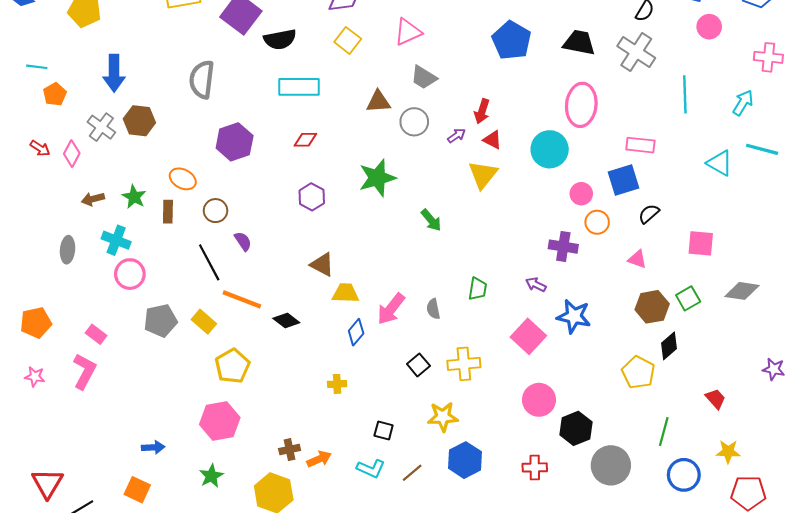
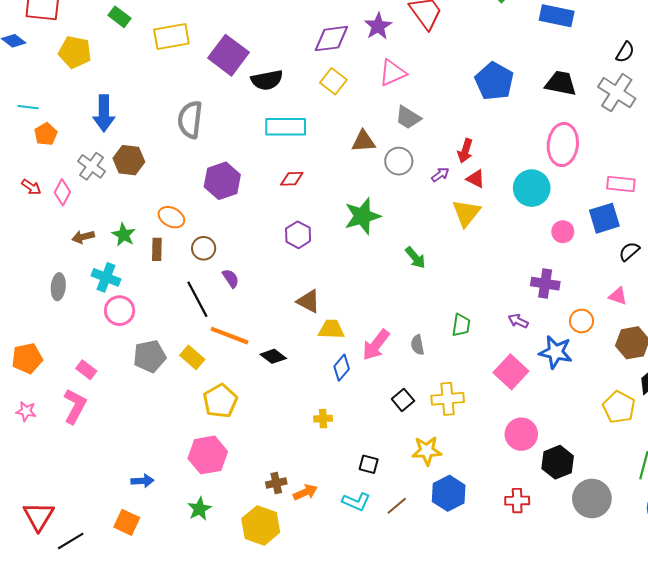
orange circle: (597, 222) -> (582, 321), moved

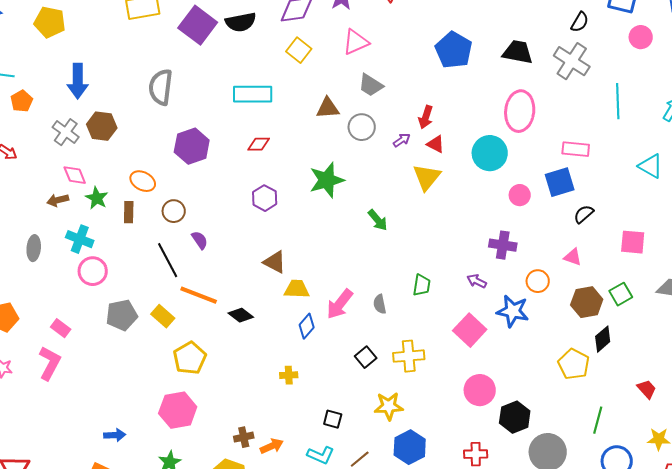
black semicircle: (267, 80) -> (241, 22), moved
pink diamond: (62, 192) -> (75, 175), moved, turned -50

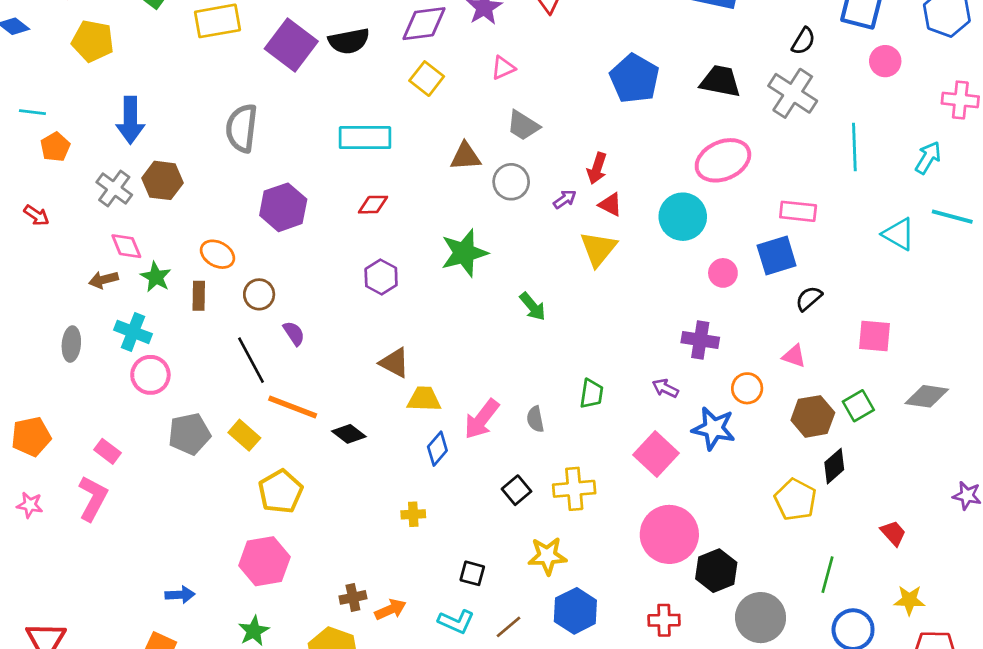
pink triangle: (356, 42) -> (503, 68), size x0.7
pink ellipse: (520, 111) -> (723, 160), turned 60
pink circle: (480, 390) -> (669, 534), size x1.4

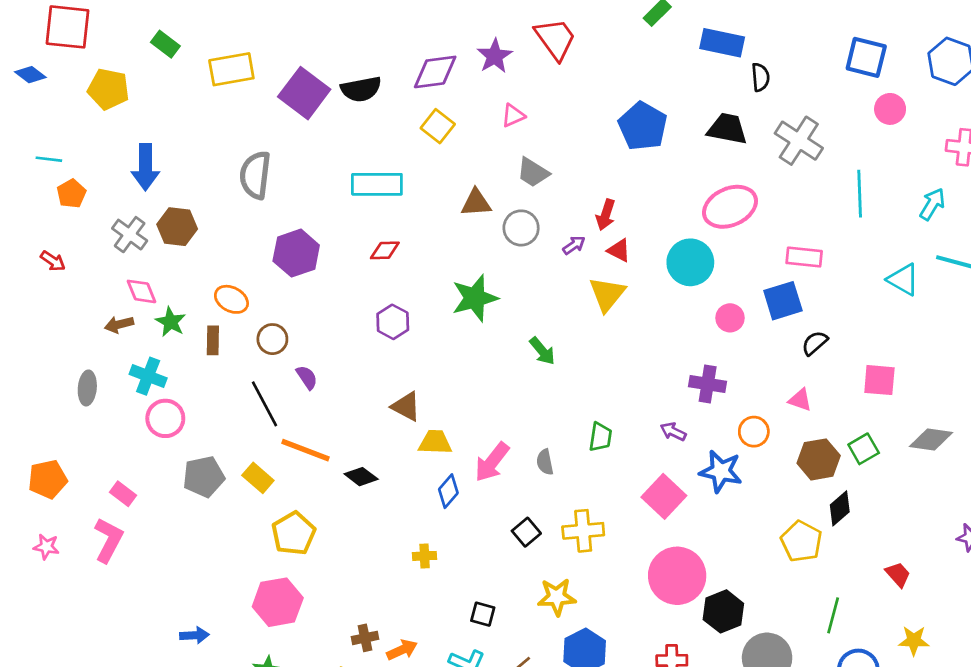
black semicircle: (803, 41) -> (760, 77), moved, turned -36

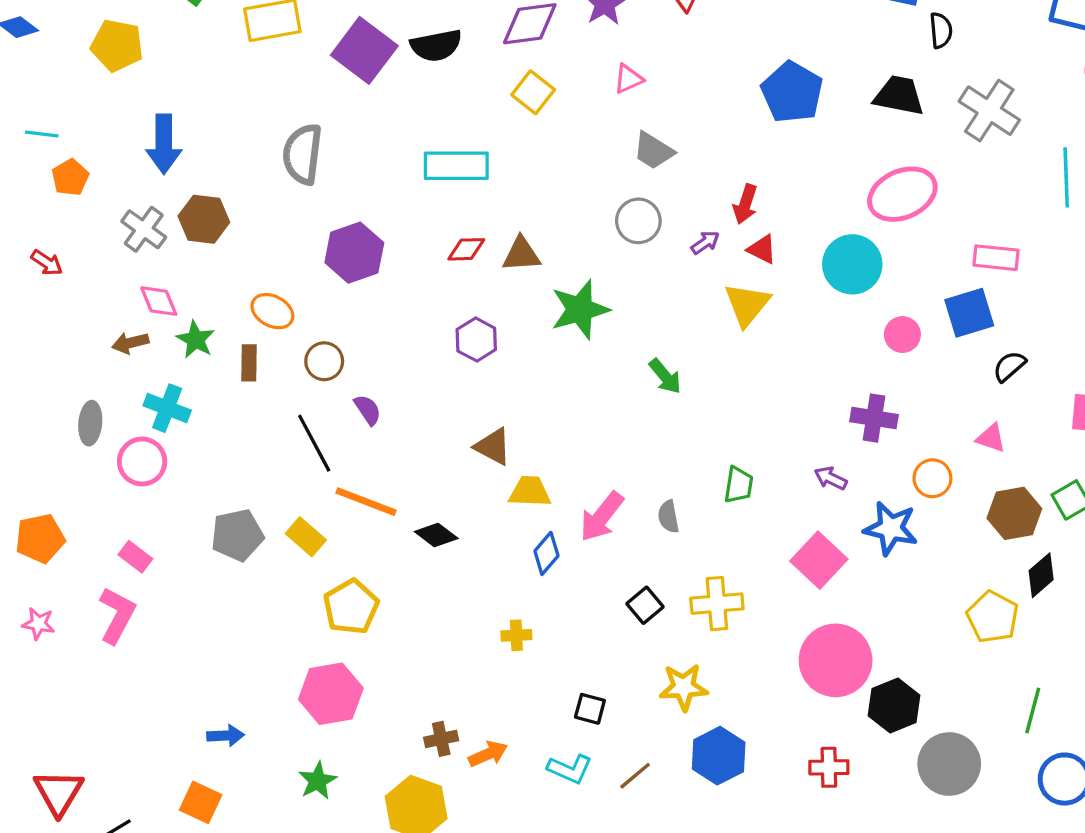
brown triangle: (476, 203) -> (521, 254), moved
pink circle: (165, 418) -> (142, 462), moved

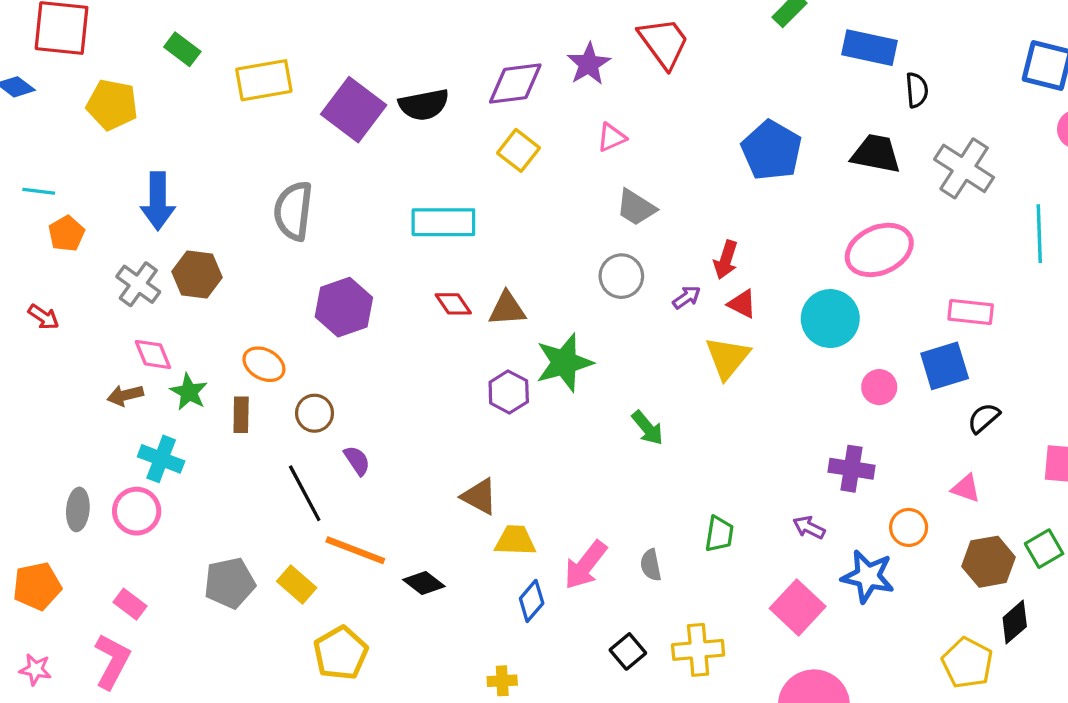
red diamond: (466, 249) -> (453, 304), turned 57
purple hexagon: (476, 340) -> (509, 392), moved
gray ellipse: (90, 423) -> (78, 509), moved

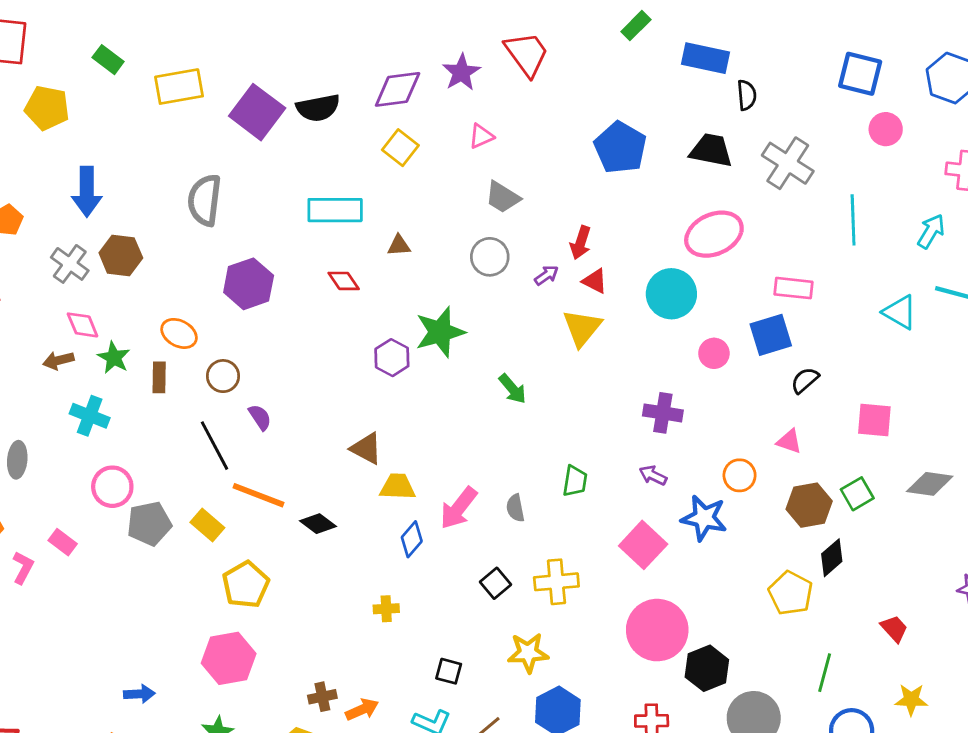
brown triangle: (507, 309) -> (399, 245), moved, size x0.7
purple cross: (851, 469) -> (663, 413), moved
pink circle: (137, 511) -> (112, 487), moved
pink L-shape: (112, 661) -> (23, 568), moved, size x0.7

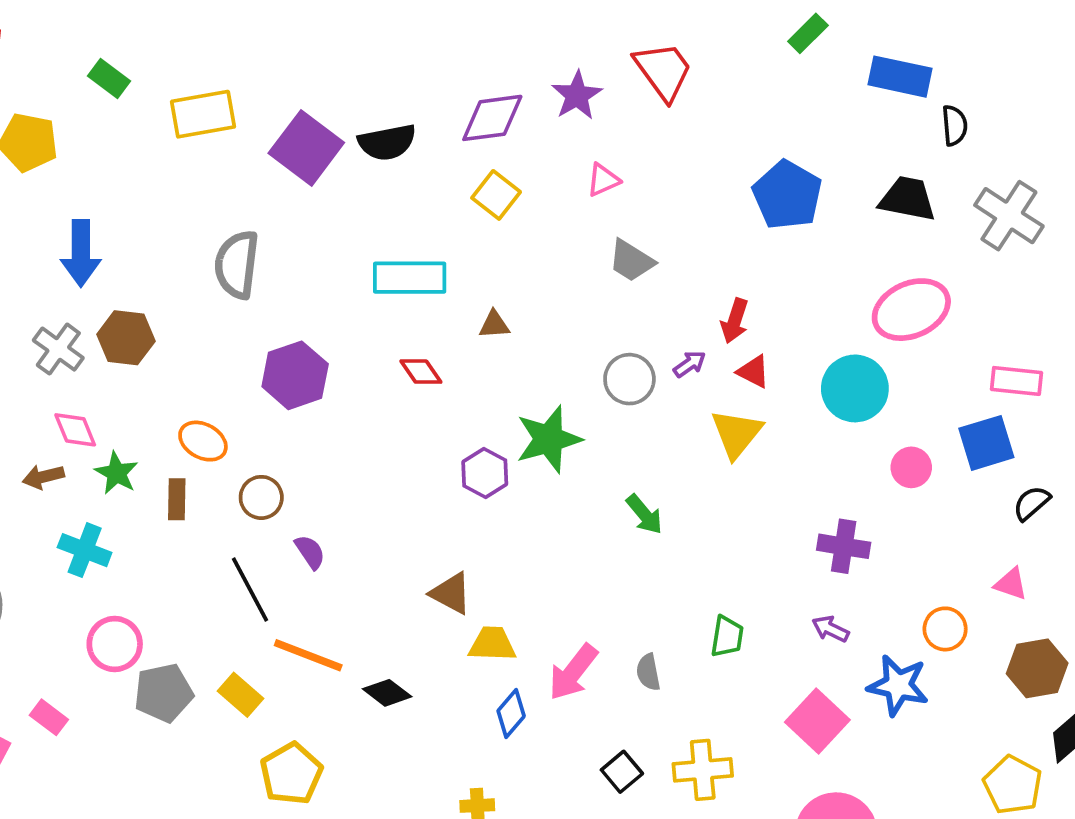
gray circle: (490, 257) -> (629, 379), moved

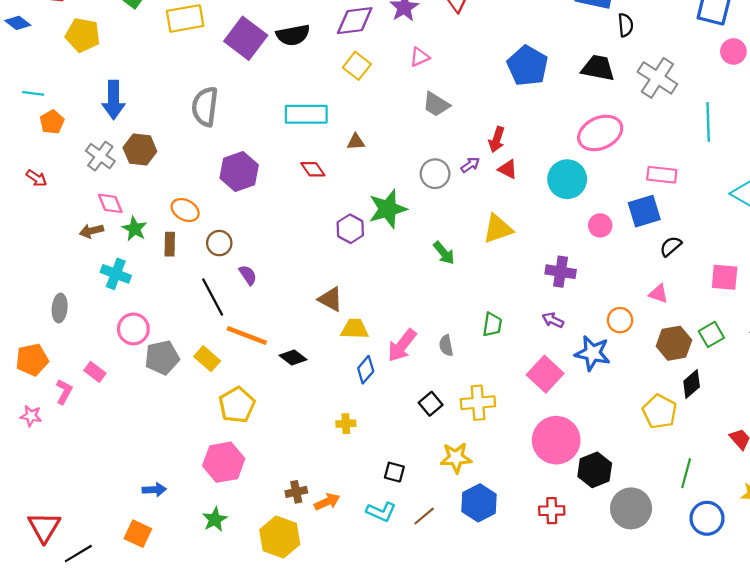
yellow triangle: (737, 434) -> (498, 229), moved, turned 32

